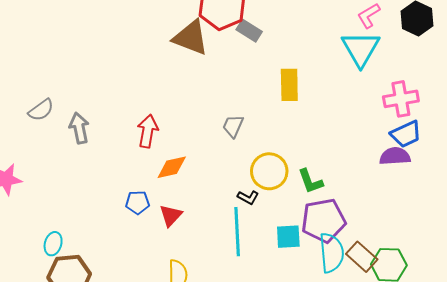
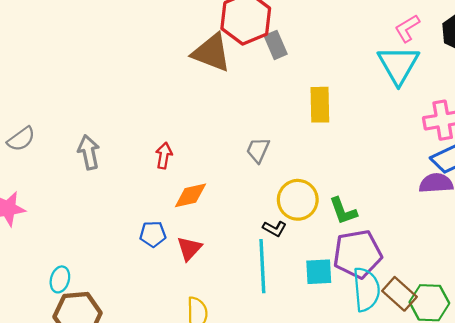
gray rectangle: (249, 31) -> (276, 45), turned 35
gray semicircle: (41, 110) -> (21, 139), moved
red arrow: (148, 131) -> (164, 156), size x0.7

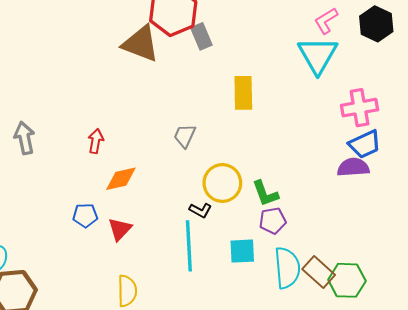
purple pentagon: (357, 254) -> (273, 221), moved, size x0.6

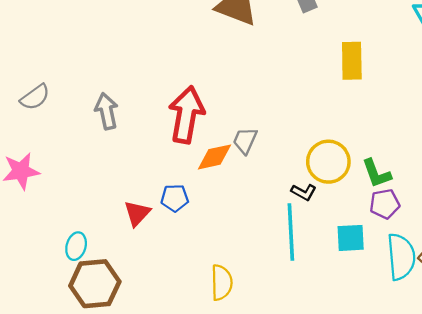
gray trapezoid: (185, 136) -> (245, 141), moved
red arrow: (96, 141) -> (186, 115), size x2.0
red triangle: (120, 229) -> (137, 213), moved

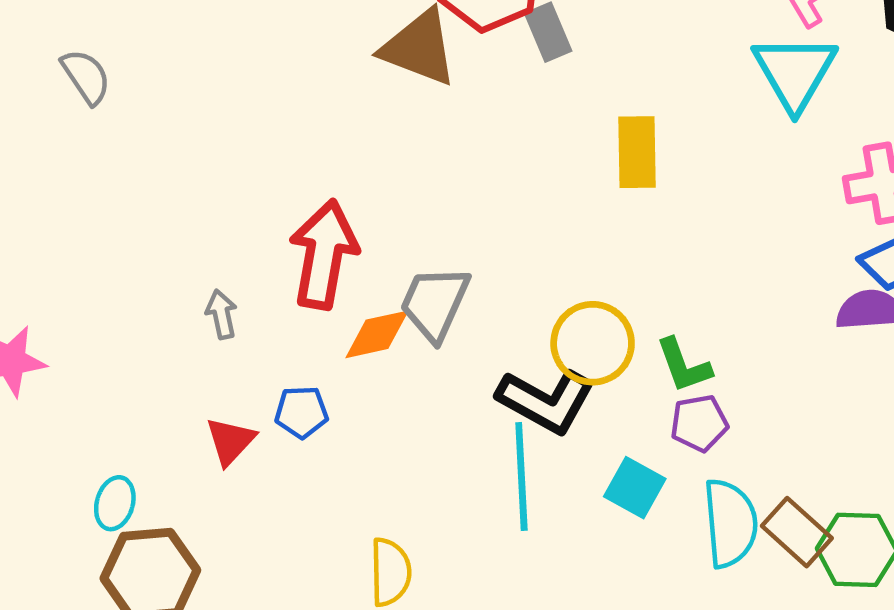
gray semicircle: (35, 97) -> (86, 77), moved, turned -88
gray arrow: (107, 111) -> (221, 314), moved, size x0.7
gray trapezoid: (245, 141) -> (435, 303), size x1.5
black L-shape: (304, 192) -> (546, 401), size x2.0
cyan square: (351, 238) -> (635, 488), turned 32

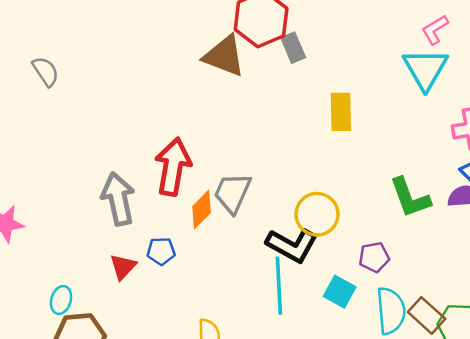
gray arrow: (221, 314) -> (118, 199), size x2.0
orange diamond: (377, 334) -> (202, 210), turned -33
green L-shape: (684, 365) -> (410, 198), moved, size x1.4

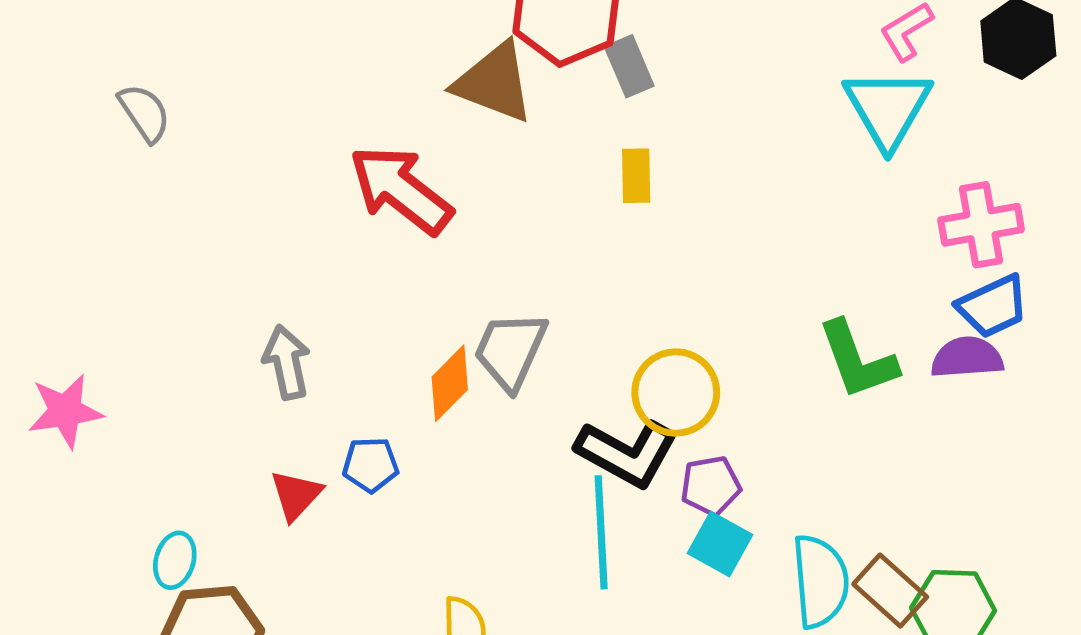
yellow rectangle: (341, 112) -> (636, 176), moved, size x0.7
red arrow: (173, 167) -> (401, 190), moved, turned -62
gray arrow: (118, 199) -> (287, 362), size x0.7
purple pentagon: (374, 257) -> (711, 486), moved

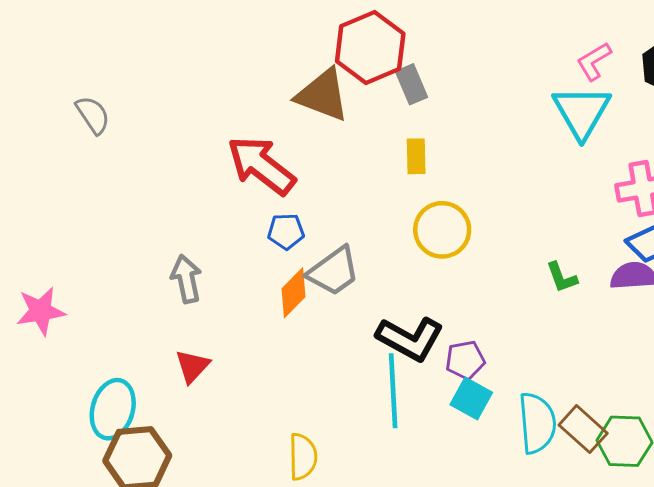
gray trapezoid: (510, 351) -> (333, 271), turned -150
green L-shape: (858, 360) -> (562, 277), size x0.6
yellow circle: (676, 393) -> (442, 230), moved
blue pentagon: (371, 465) -> (286, 231), moved
cyan ellipse: (175, 560) -> (113, 409), size x1.6

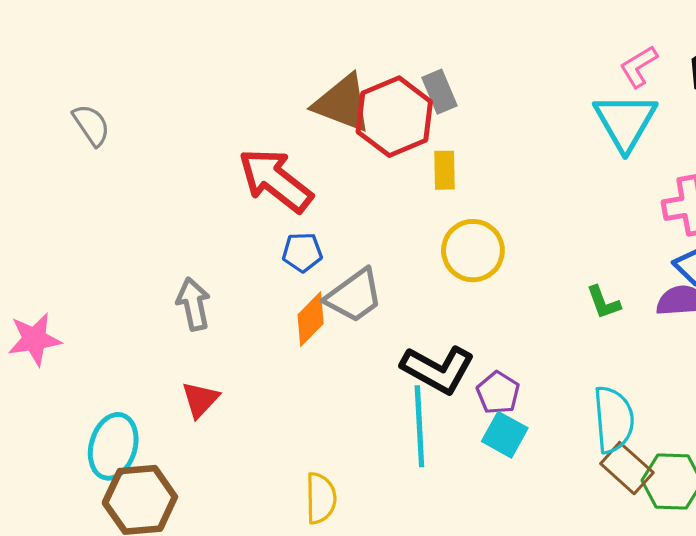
red hexagon: (370, 48) -> (394, 117), moved
purple pentagon: (465, 360) -> (498, 393), turned -30
cyan semicircle: (537, 423) -> (614, 420), moved

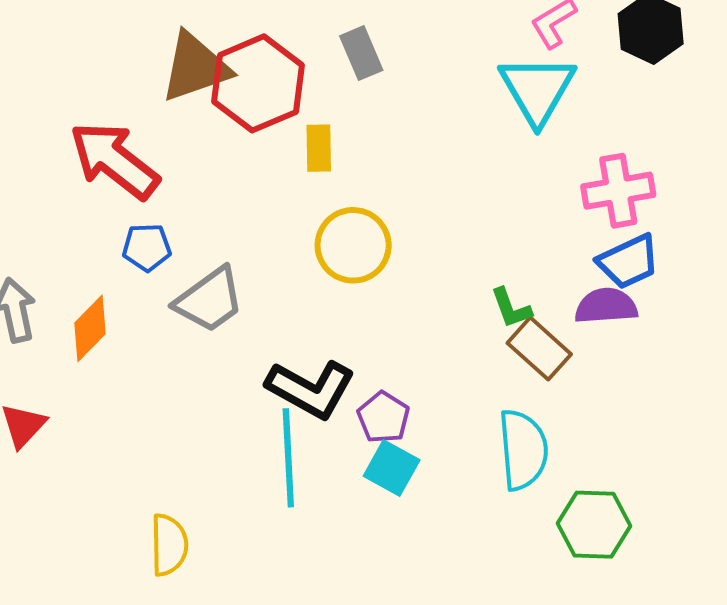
gray rectangle: (439, 92) -> (361, 53), moved
brown triangle: (342, 103) -> (195, 67), turned -40
orange diamond: (311, 319) -> (90, 328), moved
brown rectangle: (627, 468) -> (539, 349), moved

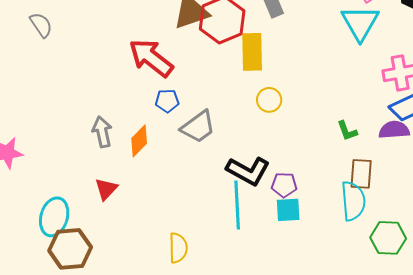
yellow rectangle: (319, 148) -> (252, 52), size x1.6
yellow circle: (353, 245) -> (269, 100), size x0.7
brown rectangle: (539, 349) -> (361, 174), moved, turned 52
purple pentagon: (383, 417) -> (284, 185), turned -30
cyan square: (392, 468) -> (288, 210), turned -32

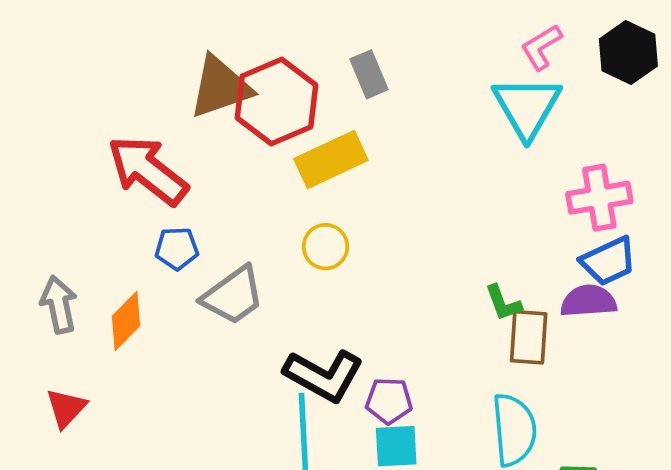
yellow rectangle: (252, 52) -> (331, 160), turned 66
yellow circle: (269, 100) -> (325, 247), moved
brown rectangle: (361, 174) -> (529, 337), moved

